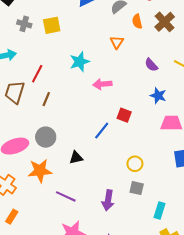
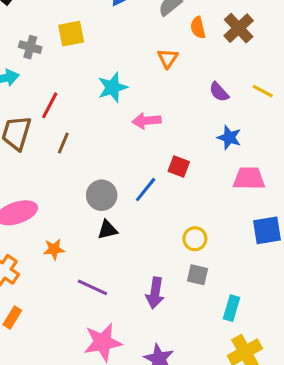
gray cross: (24, 24) -> (30, 47), moved
gray circle: (46, 137) -> (102, 195), moved
orange star: (40, 171) -> (54, 249), size x0.6

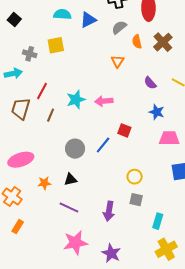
cyan star: (113, 87) -> (76, 100), moved
black triangle: (107, 230) -> (70, 180), moved

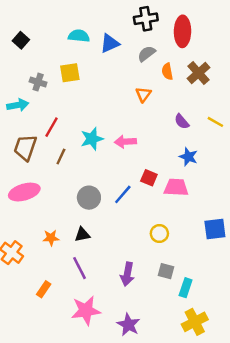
pink trapezoid: (169, 138) -> (176, 187), moved
pink ellipse: (21, 160) -> (24, 192), moved
gray square: (136, 200) -> (166, 271), moved
purple line: (69, 207) -> (80, 268), turned 36
orange rectangle: (18, 227) -> (44, 289), moved

